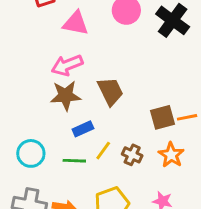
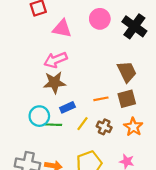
brown trapezoid: (110, 91) -> (127, 72), moved
orange line: (187, 117) -> (101, 99), moved
cyan circle: (31, 153) -> (39, 116), moved
green line: (74, 161) -> (53, 125), moved

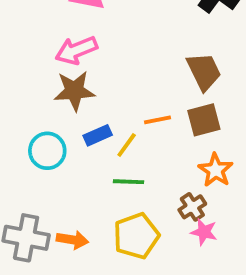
yellow line: (83, 124) -> (127, 145), moved
green line: (53, 125) -> (129, 182), moved
brown cross: (104, 127) -> (192, 207), moved, turned 32

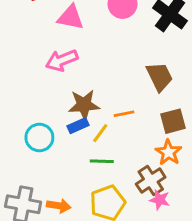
brown star: (74, 91) -> (84, 105), moved
brown square: (204, 120) -> (173, 121), moved
brown cross: (192, 207) -> (151, 181), size x1.4

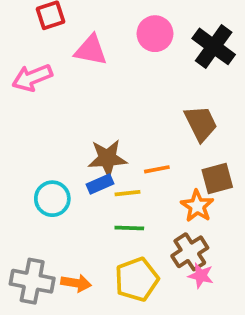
pink arrow: (62, 60) -> (32, 78), moved
yellow line: (100, 133) -> (127, 193), turned 48
orange star: (168, 152) -> (197, 206), moved

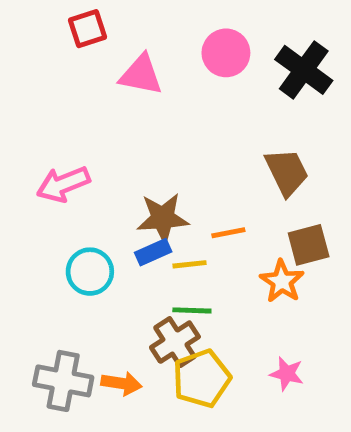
pink arrow: (32, 78) -> (63, 184), moved
brown cross: (190, 252) -> (175, 342), moved

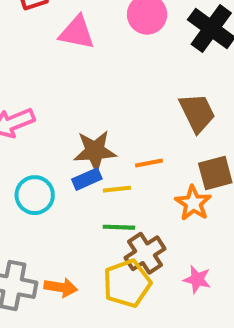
brown cross: (175, 342) -> (145, 253), moved

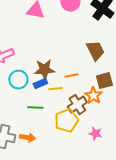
cyan circle: (35, 195) -> (18, 80), moved
green line: (119, 227) -> (35, 108), moved
brown cross: (145, 253) -> (77, 105), moved
yellow pentagon: (127, 283) -> (66, 121), moved

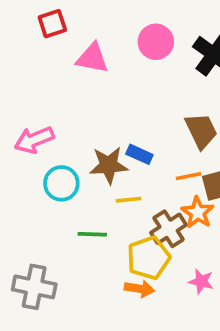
orange line: (71, 76) -> (188, 176), moved
blue rectangle: (40, 84) -> (139, 154), moved, turned 48
orange arrow: (27, 138) -> (139, 289), moved

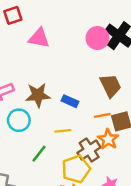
pink circle: (156, 42) -> (97, 38), moved
brown star: (109, 165) -> (38, 95), moved
green line: (92, 234) -> (39, 154), turned -54

